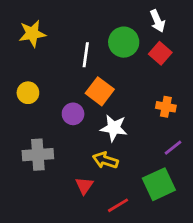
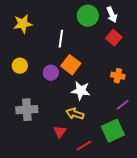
green circle: (124, 42) -> (88, 16), moved
purple circle: (73, 114) -> (51, 73), moved

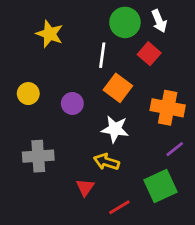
yellow star: (23, 24) -> (50, 34), moved, turned 30
red square: (114, 38) -> (149, 54), moved
white line: (61, 39) -> (102, 55), moved
orange square: (71, 65) -> (118, 88), moved
orange cross: (118, 76) -> (168, 108), size x1.6

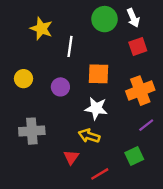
red square: (149, 54) -> (138, 46), moved, turned 30
white line: (102, 55) -> (70, 46), moved
orange square: (118, 88) -> (99, 74), turned -35
orange cross: (168, 108) -> (140, 91), turned -32
green square: (161, 186) -> (134, 156), size x0.7

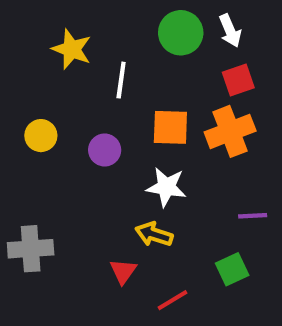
orange cross: (140, 91) -> (230, 131), moved
purple line: (146, 125) -> (253, 216), turned 35
gray cross: (32, 131) -> (31, 249), moved

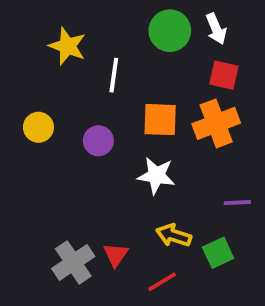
red square: (238, 80) -> (224, 75), turned 32
yellow arrow: (154, 234) -> (174, 235), moved
gray cross: (31, 249) -> (73, 262), moved, turned -30

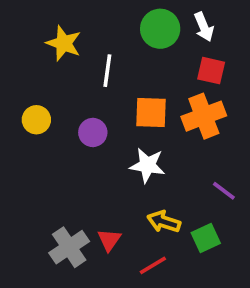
purple line: (237, 203) -> (224, 191), turned 40

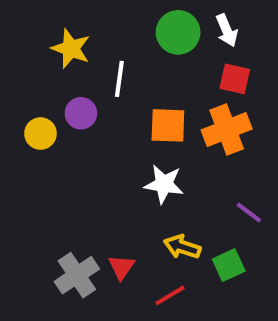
purple circle: (93, 132) -> (81, 113), moved

